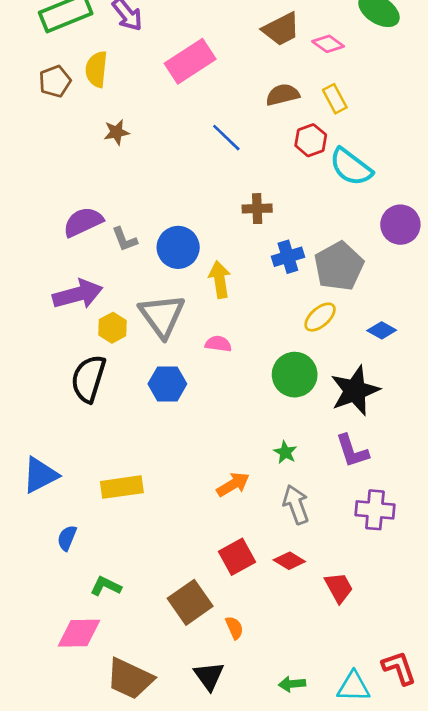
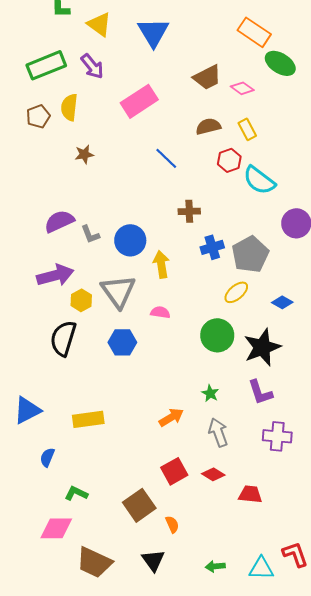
red trapezoid: (339, 588) -> (250, 494), turned -55

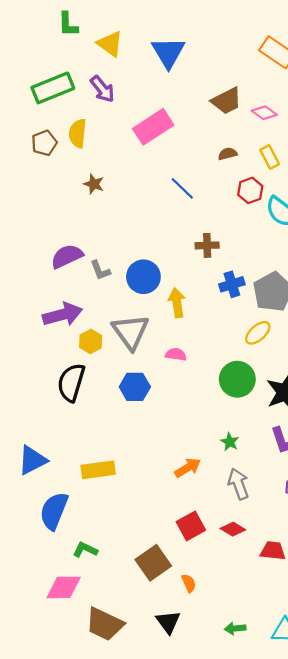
brown semicircle: (208, 126) -> (228, 154), size x0.7
brown star: (84, 154) -> (94, 184), turned 30
blue semicircle: (47, 457) -> (54, 511), size x1.8

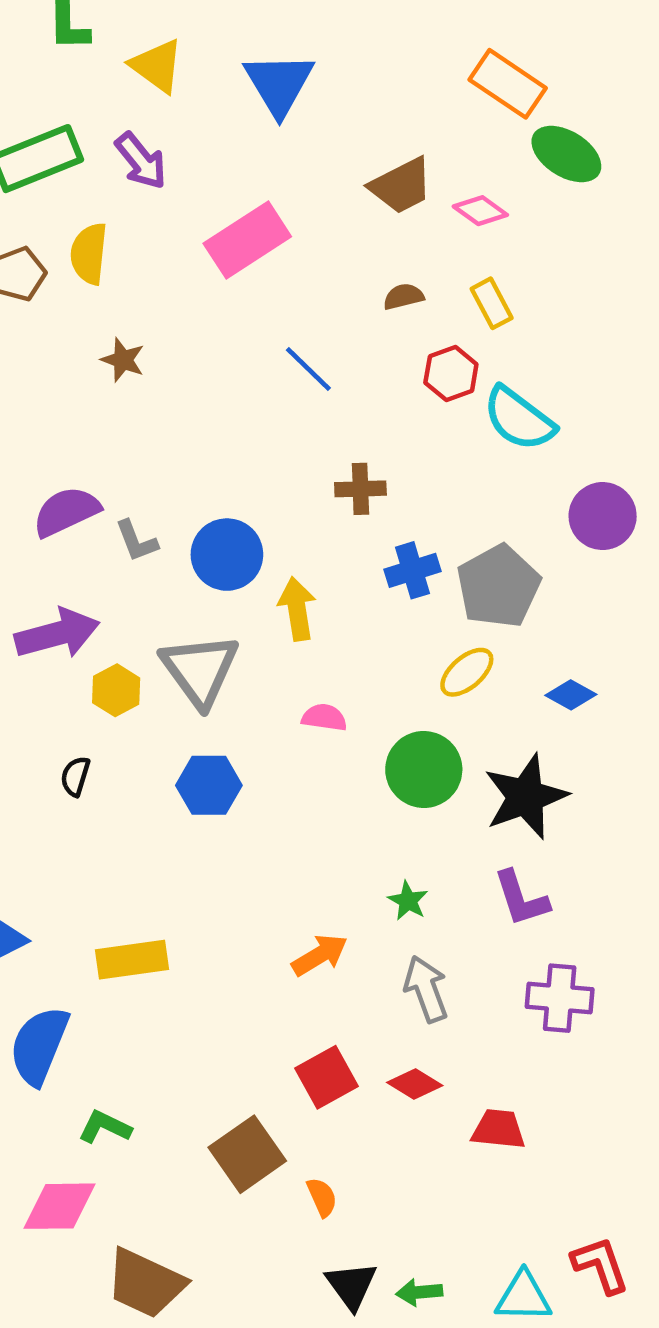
pink semicircle: (176, 354) -> (324, 717), moved
black semicircle: (71, 382) -> (75, 776), size x0.5
black triangle: (168, 622) -> (351, 1285), moved

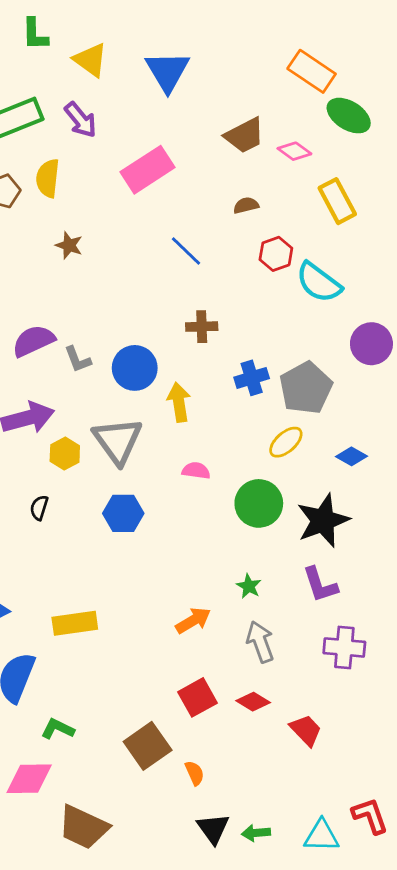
yellow rectangle: (492, 303) -> (337, 201), moved, size x1.4
brown cross: (360, 489) -> (202, 327), moved
red trapezoid: (498, 1129) -> (306, 730), turned 40

